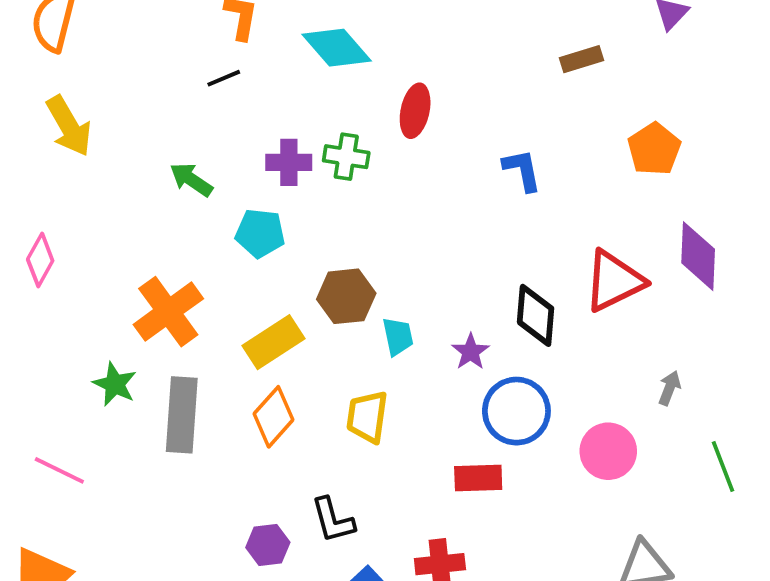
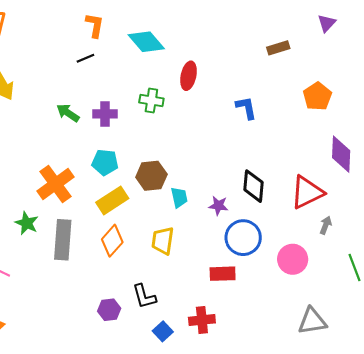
purple cross: (289, 162) -> (105, 114), moved
cyan pentagon: (260, 233) -> (105, 162), moved
red triangle: (614, 281) -> (307, 192), moved
purple star: (471, 352) -> (218, 206), turned -30

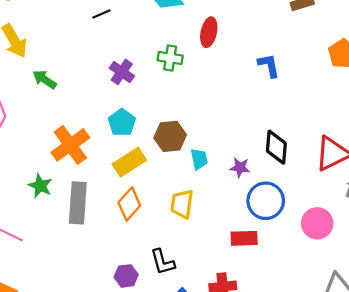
green arrow: (68, 113) -> (45, 79), moved
purple cross: (105, 114) -> (122, 72), turned 35
cyan pentagon: (105, 162) -> (122, 122), turned 30

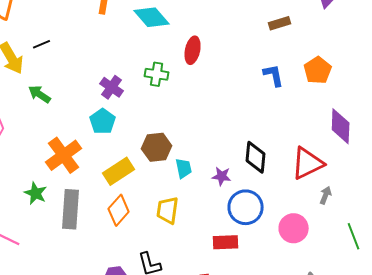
black line: (101, 14) -> (42, 44), moved
blue L-shape: (269, 66) -> (274, 75), moved
cyan pentagon: (122, 122) -> (103, 121), moved

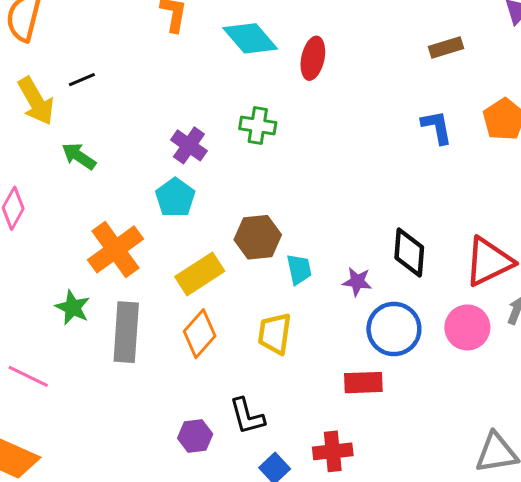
red ellipse: (193, 50) -> (313, 58), moved
pink circle: (294, 228) -> (467, 327), moved

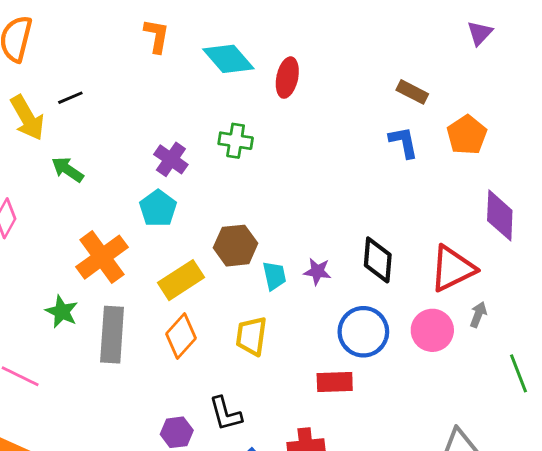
brown rectangle: (446, 48) -> (412, 92), moved, turned 44
purple star: (357, 282) -> (317, 271), moved

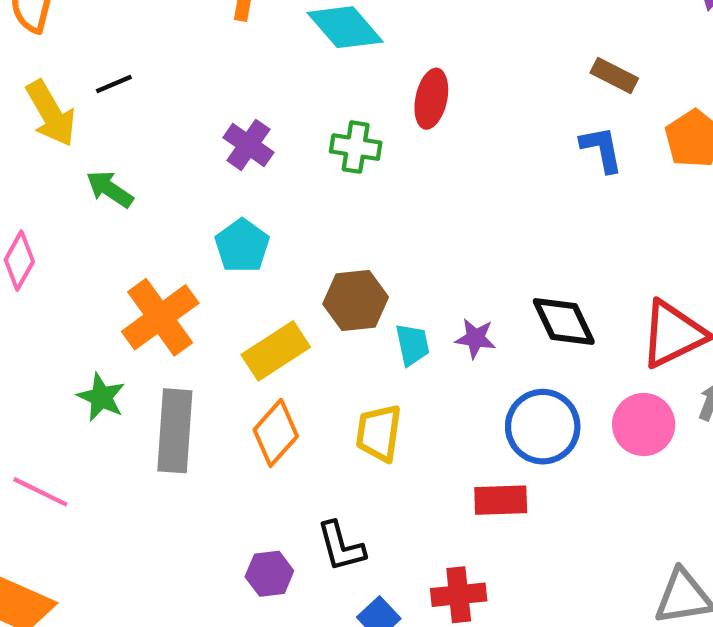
red ellipse: (287, 78) -> (431, 99), moved
purple cross: (171, 159) -> (248, 145), moved
black diamond: (378, 260) -> (564, 322), turned -30

